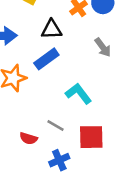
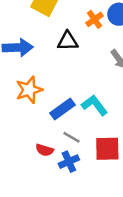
blue rectangle: (46, 59) -> (62, 109), moved
blue cross: (59, 160) -> (69, 162), moved

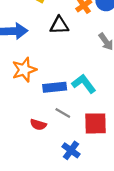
blue rectangle: (62, 109) -> (55, 87), turned 30
blue cross: (69, 162) -> (71, 150), moved, turned -30

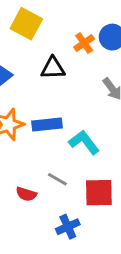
blue rectangle: (55, 87) -> (47, 124), moved
blue cross: (71, 150) -> (68, 227), turned 30

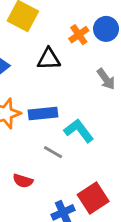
gray line: (57, 179) -> (53, 152), moved
red square: (99, 193) -> (93, 198), moved, turned -32

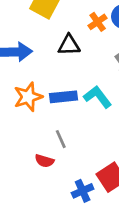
cyan L-shape: (79, 131) -> (98, 97), moved
gray line: (53, 152) -> (61, 139), moved, turned 36

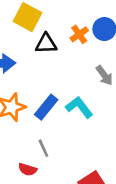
black triangle: (69, 45) -> (46, 44), moved
blue rectangle: (63, 97) -> (46, 107), turned -45

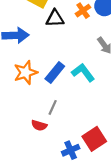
gray line: (43, 148) -> (53, 107), turned 49

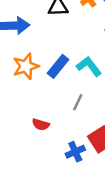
gray line: (53, 107) -> (78, 102), moved

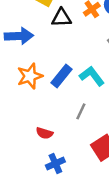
blue cross: (75, 152) -> (55, 164), moved

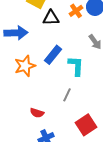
blue rectangle: (61, 76) -> (53, 55), moved
cyan L-shape: (92, 76) -> (76, 66), turned 40

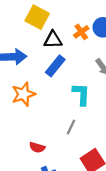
blue rectangle: (53, 55) -> (55, 66), moved

